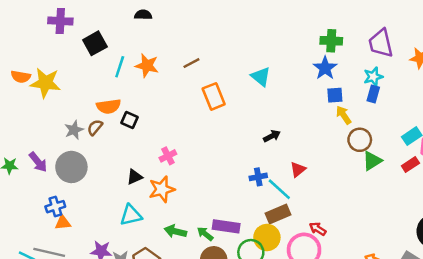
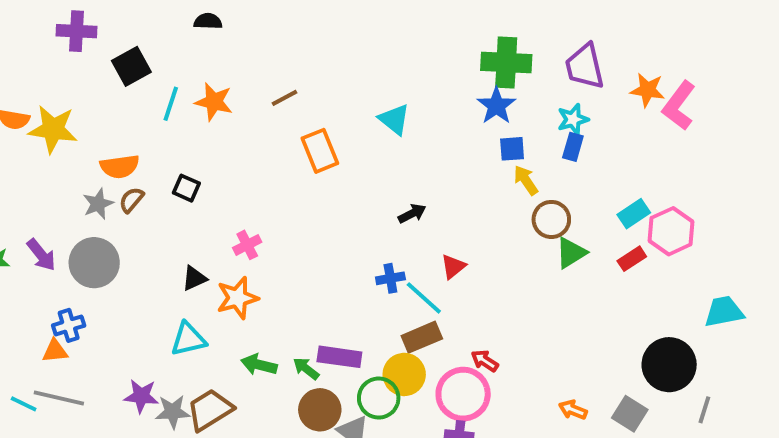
green cross: (331, 41) -> (506, 63), size x1.4
orange semicircle: (109, 106) -> (120, 166), moved
orange triangle: (63, 223) -> (55, 351), moved

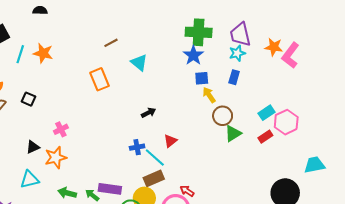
brown line: (284, 98) -> (111, 43), moved
cyan star: (573, 119) -> (237, 53), moved

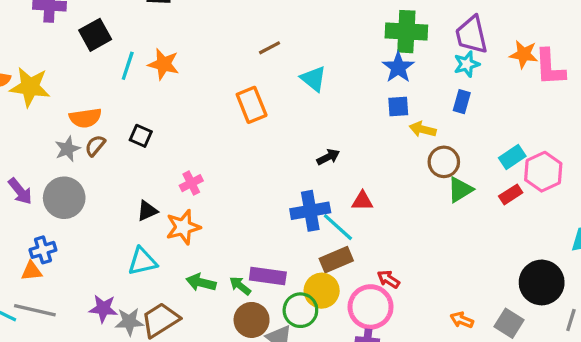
pink L-shape: (290, 55) -> (550, 67), turned -40
blue square: (202, 78) -> (398, 106), moved
yellow arrow: (209, 95) -> (423, 129), turned -42
red triangle: (170, 141) -> (362, 201), turned 40
blue cross: (137, 147) -> (310, 211), size x1.6

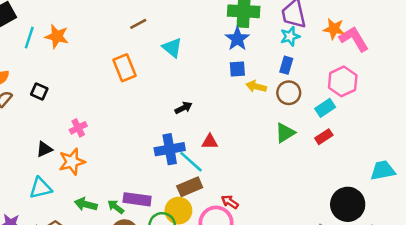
pink L-shape: (550, 67) -> (354, 39), turned 152
brown circle: (444, 162) -> (289, 93), moved
pink hexagon: (543, 172) -> (343, 81), moved

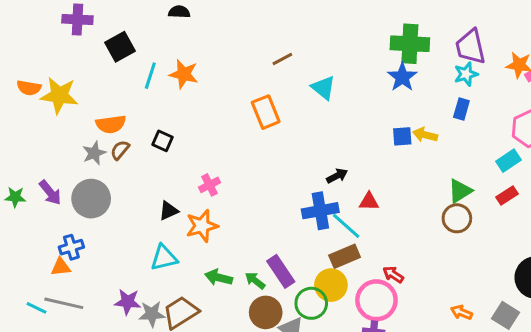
blue square: (237, 69) -> (402, 136), moved
brown circle: (289, 93) -> (457, 218), moved
black arrow: (183, 108) -> (337, 176), moved
purple rectangle: (137, 199) -> (281, 271), turned 48

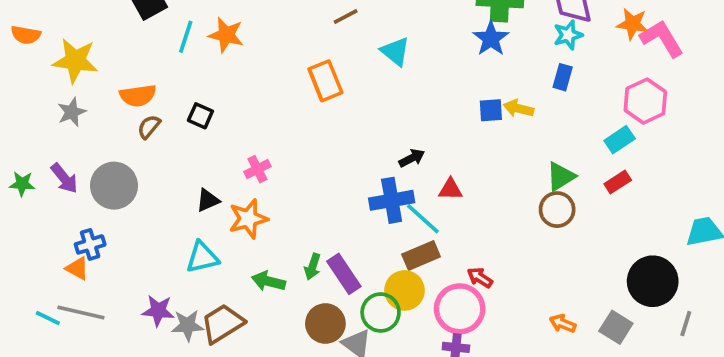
orange semicircle: (29, 88) -> (26, 35), moved
gray star: (94, 153) -> (72, 112), moved
orange triangle: (61, 267) -> (77, 268), turned 35
green arrow: (255, 281) -> (313, 267), moved, turned -110

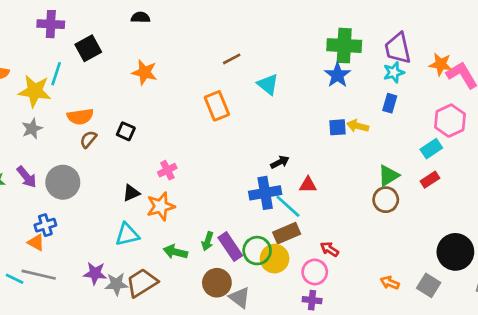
cyan line: (186, 37) -> (56, 74), moved
pink circle: (460, 309) -> (315, 272), size x0.7
green circle: (381, 312) -> (257, 251), moved

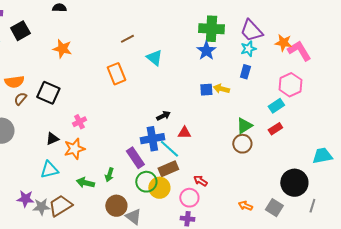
purple trapezoid: (398, 48) -> (251, 31), turned -30
black square: (126, 131) -> (48, 93), size x1.6
purple rectangle: (230, 247) -> (135, 158), moved

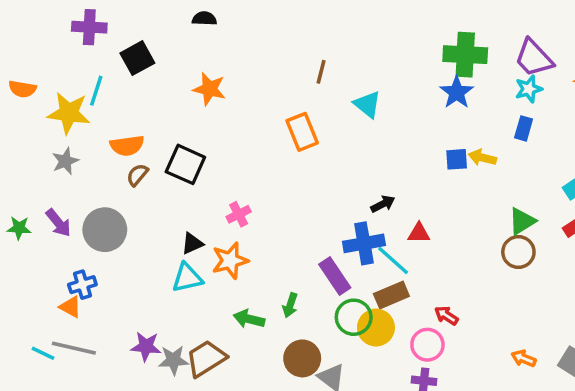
brown line: (127, 39) -> (321, 72), turned -48
cyan triangle: (49, 170) -> (187, 278), moved

